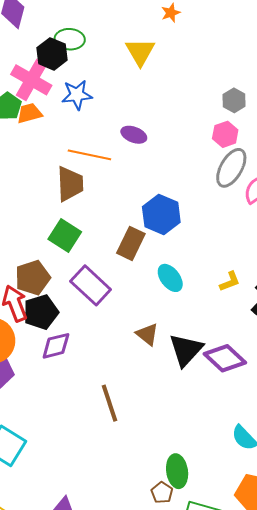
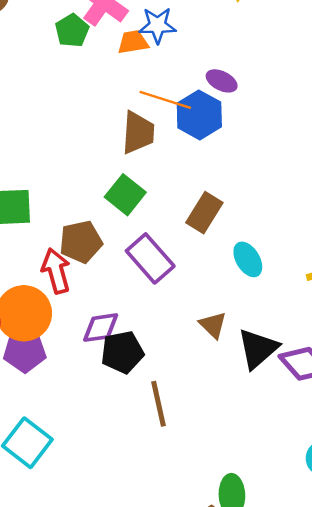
orange trapezoid: (29, 113) -> (133, 42), moved
blue hexagon: (161, 215) -> (199, 115), moved
black pentagon: (41, 312) -> (122, 352), moved

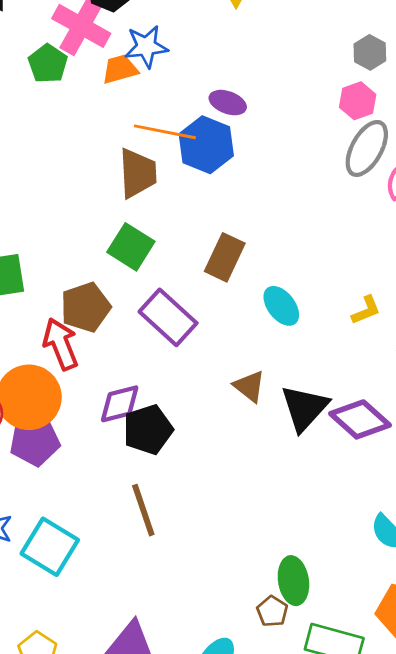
brown line: (158, 404) -> (143, 510), moved

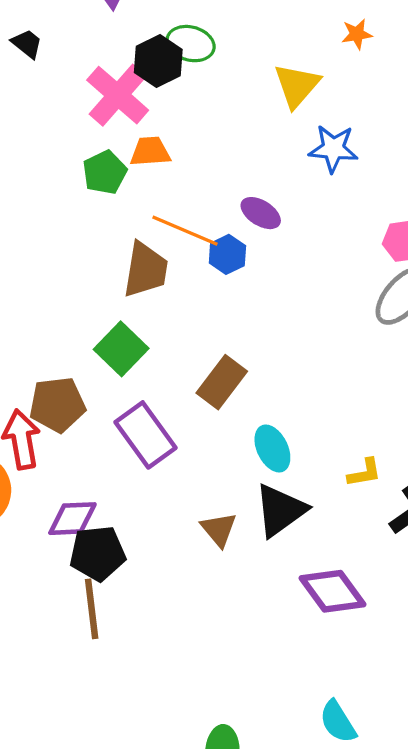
blue star: (146, 46) -> (333, 149), moved
green pentagon: (48, 64) -> (105, 172), moved
blue hexagon: (206, 145) -> (227, 254), size x0.6
black triangle: (304, 408) -> (280, 510), moved
brown line: (143, 510) -> (92, 609), moved

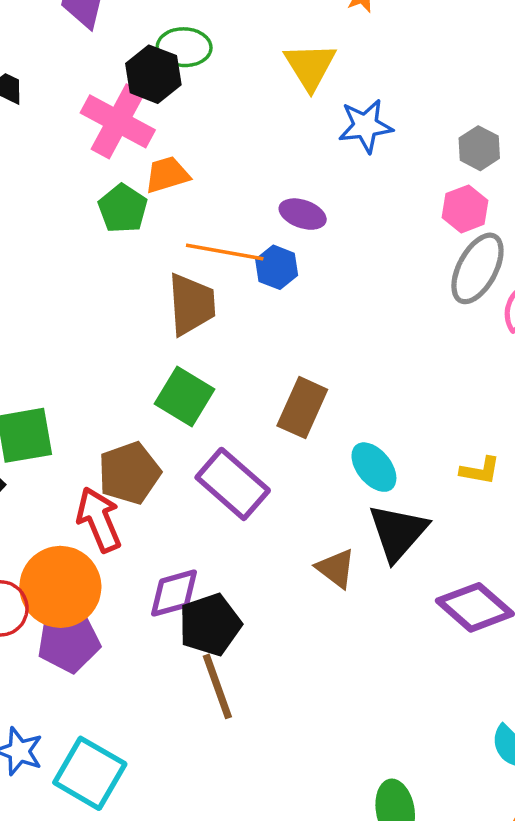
yellow L-shape: (364, 473) -> (480, 471), turned 33

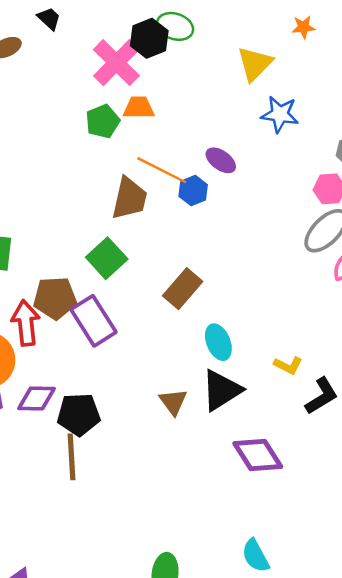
purple rectangle: (233, 484) -> (93, 321), moved
purple diamond: (174, 593) -> (37, 398), moved

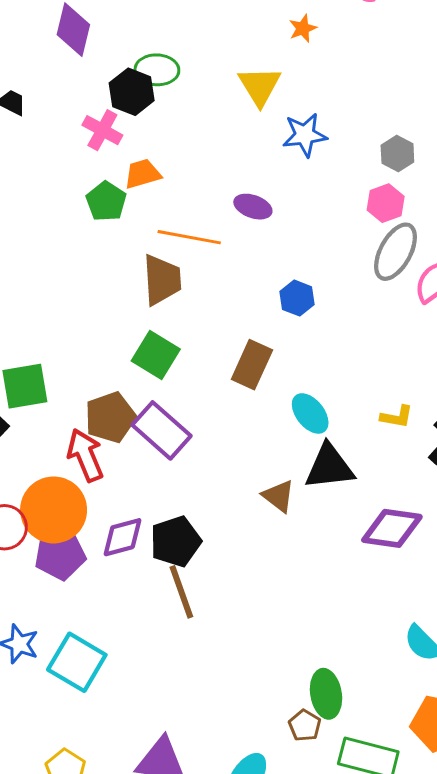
pink cross: (116, 63) -> (102, 130), size x0.7
blue hexagon: (193, 191) -> (297, 298), moved
black triangle: (221, 390) -> (329, 467), turned 42
purple diamond: (258, 455) -> (392, 528), turned -33

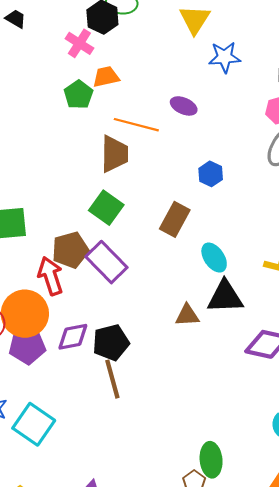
brown triangle: (279, 496) -> (187, 315), turned -45

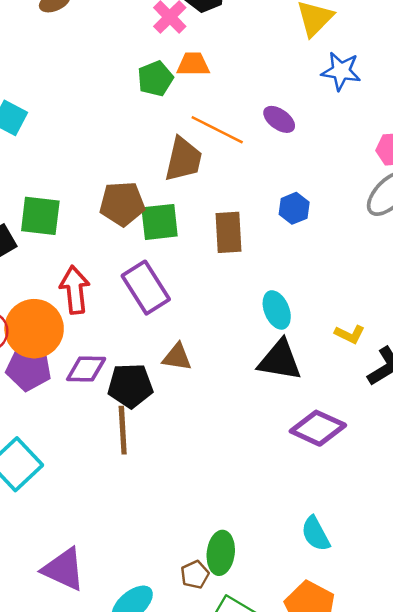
green square: (106, 208) -> (160, 222), turned 36
brown rectangle: (175, 219) -> (228, 232), moved, turned -44
brown pentagon: (70, 250) -> (122, 204), moved
brown triangle: (187, 315) -> (177, 357), moved

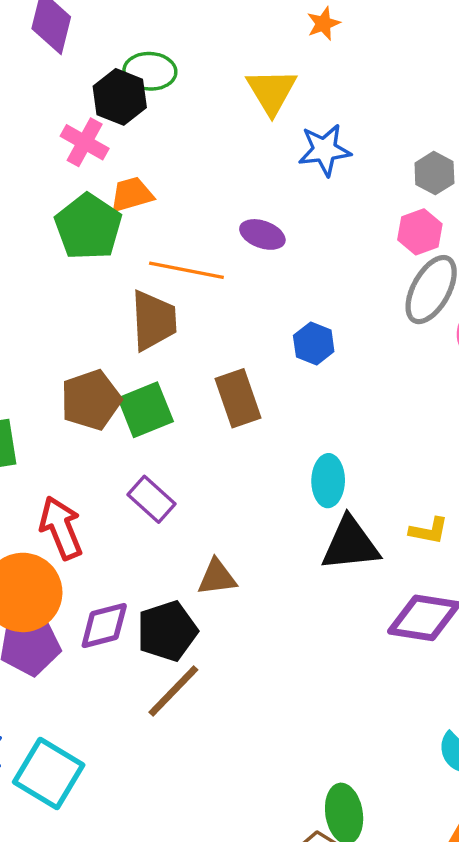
green pentagon: (155, 79) -> (88, 227), size x1.4
purple rectangle: (146, 288) -> (152, 499), size x0.7
cyan ellipse: (277, 310) -> (328, 481), turned 39
yellow L-shape: (350, 334) -> (429, 531), moved
brown line: (123, 430) -> (173, 691), turned 63

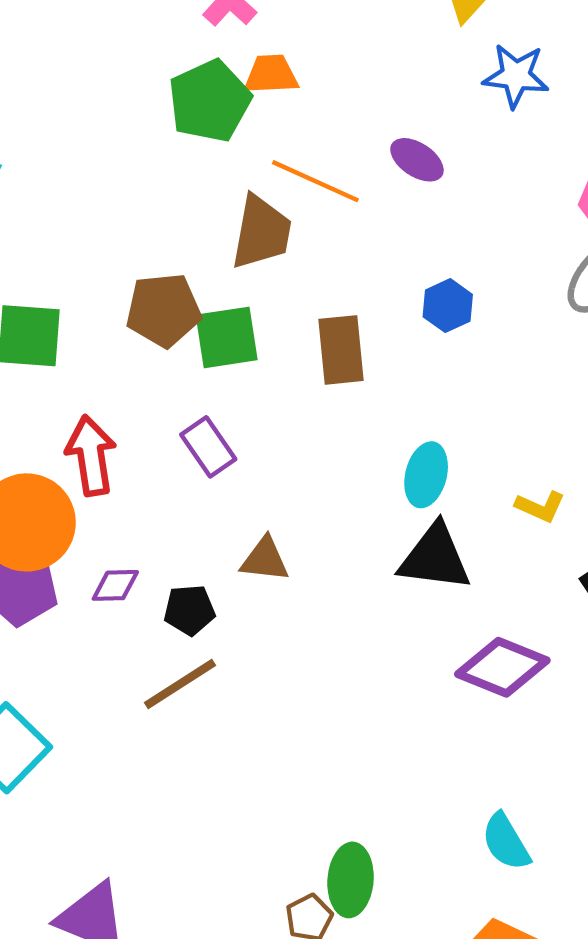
yellow L-shape: (429, 531) -> (540, 507), moved
purple diamond: (104, 626) -> (115, 585), size x0.7
black pentagon: (167, 631) -> (190, 610), size x0.7

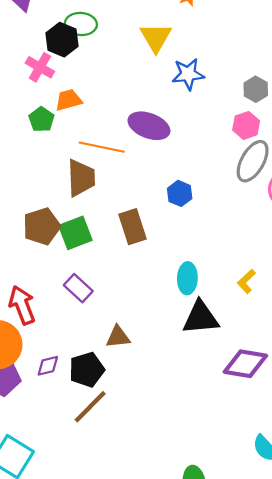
green pentagon: (210, 101) -> (41, 119), size x0.6
purple ellipse: (417, 160) -> (149, 126), size x1.5
yellow L-shape: (540, 507) -> (246, 281), turned 125
black pentagon: (190, 610) -> (87, 370), size x1.4

